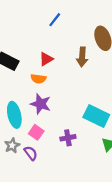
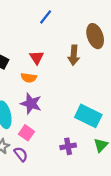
red triangle: (46, 59) -> (37, 57), turned -32
purple cross: (68, 138) -> (68, 146), moved

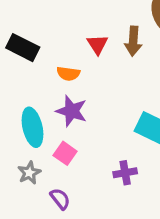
red triangle: (37, 57) -> (98, 44), moved
purple semicircle: (21, 154) -> (60, 199), moved

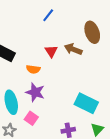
brown arrow: (133, 41) -> (73, 49), turned 108

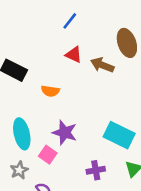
red triangle: (51, 51) -> (74, 55), moved, turned -32
purple star: (35, 92) -> (65, 133), moved

